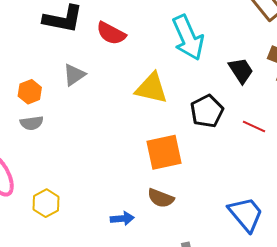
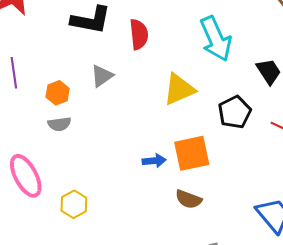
red semicircle: (111, 33) -> (139, 34), turned -124
yellow triangle: (151, 88) -> (179, 89), turned -36
blue arrow: (122, 219) -> (154, 161), moved

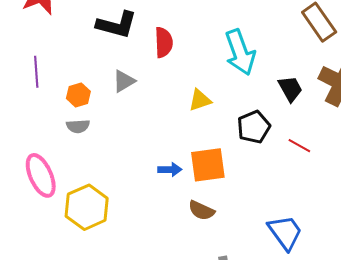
yellow triangle: (179, 89) -> (200, 100), size x0.7
yellow hexagon: (74, 204) -> (87, 207), size x1.6

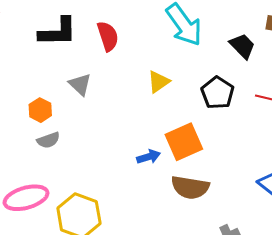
gray triangle: (124, 81) -> (80, 84), turned -30
pink ellipse: (41, 175) -> (26, 198), turned -66
brown semicircle: (201, 210) -> (190, 187), size x1.4

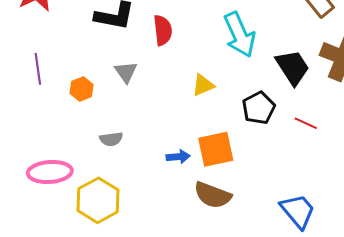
black trapezoid: (242, 46) -> (293, 67), size x1.4
gray semicircle: (48, 140) -> (111, 139), moved

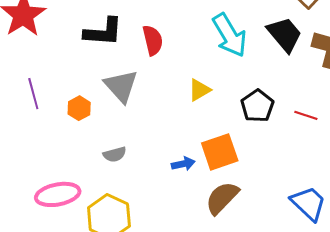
black trapezoid: (293, 67) -> (285, 34), moved
gray triangle: (126, 72) -> (121, 86), size x1.5
brown semicircle: (213, 195) -> (222, 198), turned 120

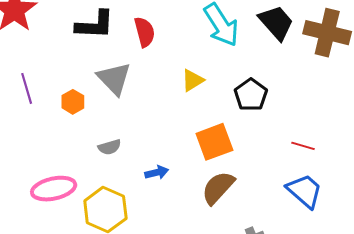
red line: (306, 115) -> (303, 146), moved
blue arrow: (183, 164) -> (157, 172), moved

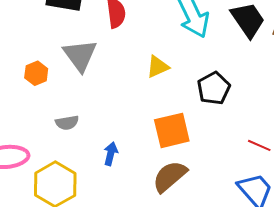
blue arrow: (157, 172) -> (111, 154), turned -70

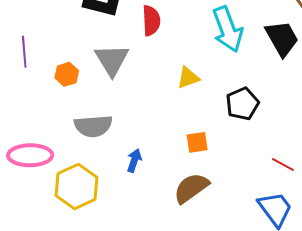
gray semicircle: (67, 123) -> (93, 126), size x1.6
orange square: (172, 130) -> (197, 142), size x0.6

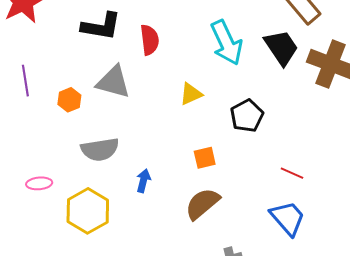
gray triangle: (112, 60) -> (113, 82), turned -39
pink ellipse: (30, 155) -> (39, 183), size x0.6

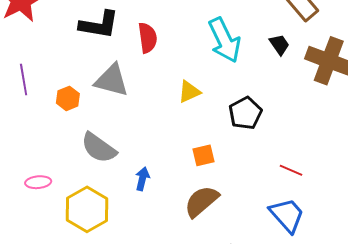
black trapezoid: (281, 47) -> (279, 45), size x0.6
gray semicircle: (100, 149) -> (99, 148), turned 45

